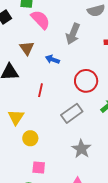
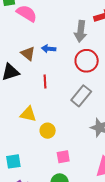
gray arrow: (73, 34) -> (81, 31), moved
brown triangle: (27, 48) -> (28, 54), moved
yellow triangle: (16, 117) -> (28, 114), turned -36

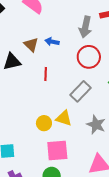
yellow triangle: (28, 114) -> (64, 118), moved
pink square: (63, 157) -> (57, 151), size x1.6

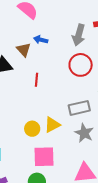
blue arrow: (52, 42) -> (41, 40), moved
gray rectangle: (80, 91) -> (79, 108), moved, turned 30
yellow triangle: (64, 118) -> (52, 125), turned -48

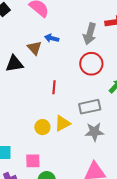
red line: (36, 80) -> (54, 87), moved
gray star: (84, 133) -> (94, 132), turned -30
pink square: (44, 157) -> (33, 161), moved, size x0.7

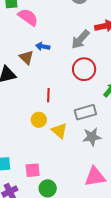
gray arrow: (90, 34) -> (80, 39), turned 30
yellow triangle: (62, 123) -> (59, 131), turned -48
yellow circle: (42, 127) -> (39, 120), moved

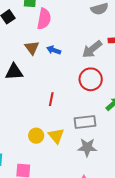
pink semicircle: (28, 17) -> (44, 19), turned 55
brown triangle: (26, 57) -> (32, 48), moved
yellow circle: (39, 120) -> (36, 136), moved

